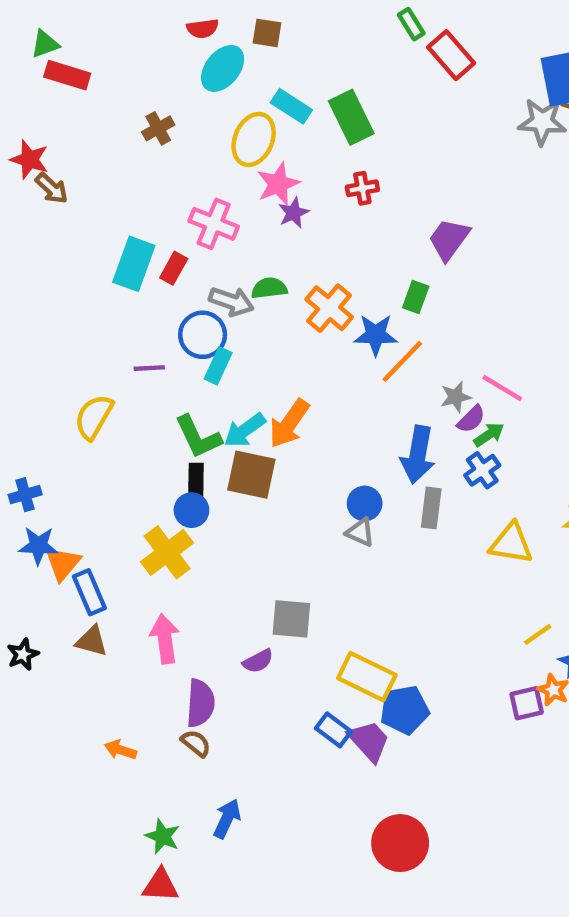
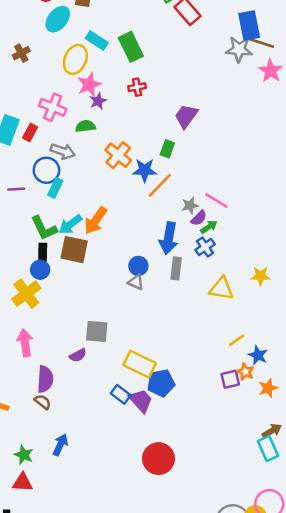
green semicircle: (269, 288) -> (85, 126), moved

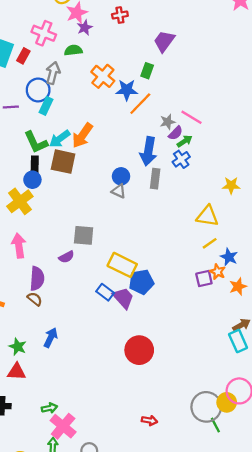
gray arrow: (63, 151) -> (53, 73), turned -95
yellow triangle: (221, 289) -> (207, 216), moved

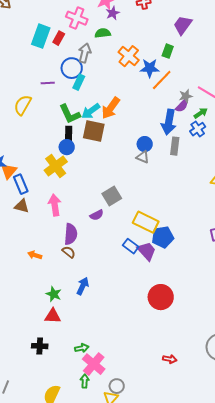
purple semicircle: (176, 133) -> (182, 106), moved
gray square: (84, 235) -> (112, 196), turned -36

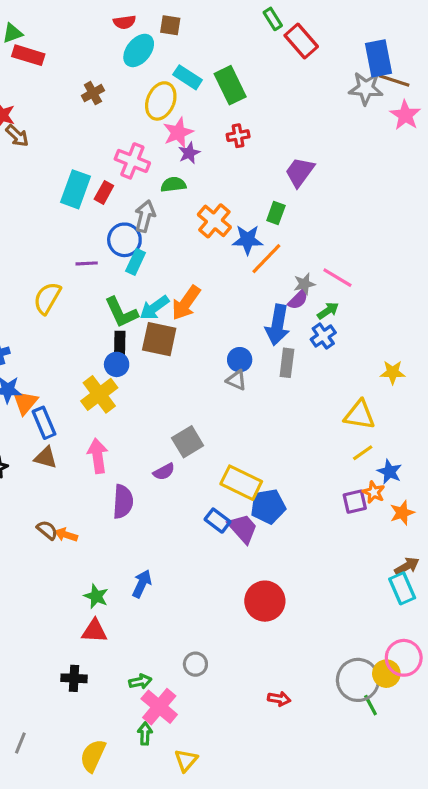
brown semicircle: (69, 252) -> (47, 530), moved
gray circle: (117, 386) -> (195, 664), moved

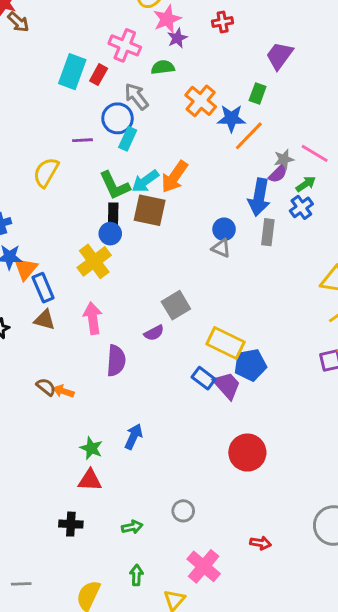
gray arrow: (145, 216) -> (136, 96), turned -52
pink cross: (159, 707) -> (204, 566), moved
gray line: (20, 743) -> (21, 584), turned 66

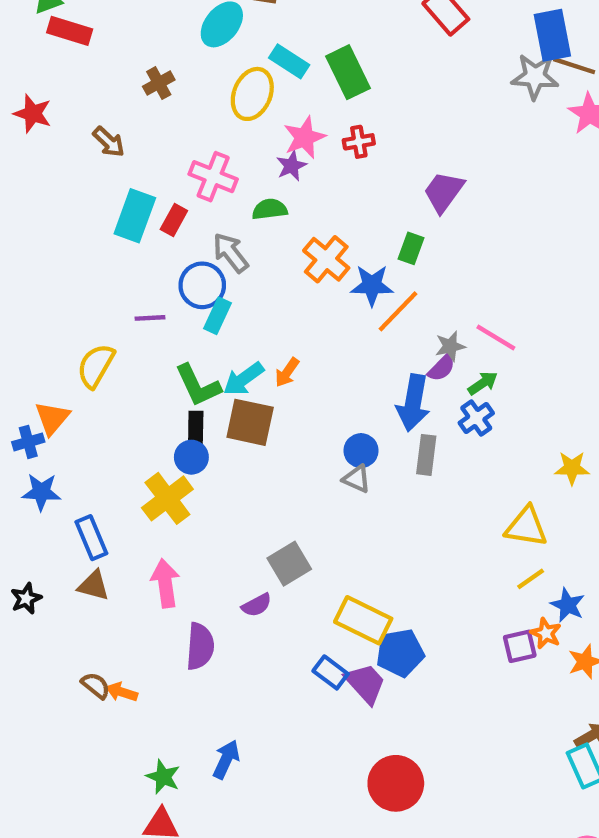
pink star: (167, 19) -> (304, 137), moved
brown arrow: (18, 22) -> (109, 142), moved
orange arrow: (174, 177) -> (287, 372), size x0.6
orange triangle: (26, 269) -> (52, 418), moved

